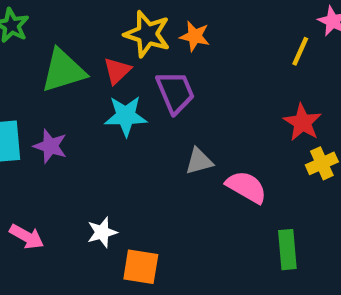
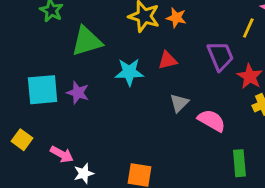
red triangle: (117, 71) -> (167, 60), moved, turned 30
purple trapezoid: (175, 92) -> (220, 56), moved
gray triangle: (199, 161) -> (179, 103), turned -30
white star: (102, 232) -> (84, 173), moved

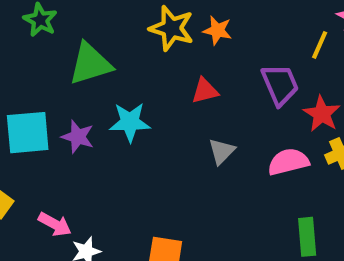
cyan star: (129, 72) -> (130, 122), moved
pink semicircle: (212, 121) -> (288, 162), moved, turned -44

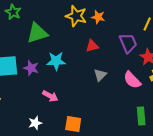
pink semicircle: (288, 162) -> (132, 80), turned -120
pink arrow: (55, 224) -> (50, 96), moved

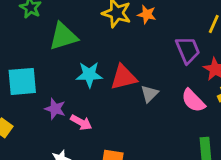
red triangle: (92, 46) -> (123, 77), moved, size x1.5
purple star: (31, 68) -> (55, 109), moved

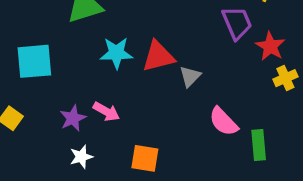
pink semicircle: (193, 101) -> (224, 122), moved
purple star: (55, 109) -> (73, 118), moved, turned 30

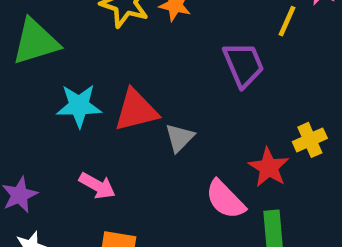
red star: (270, 46) -> (269, 167), moved
pink arrow: (106, 112) -> (97, 186), moved

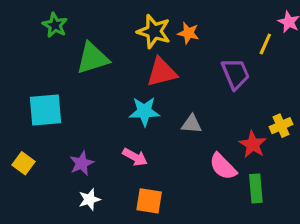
cyan star: (79, 106) -> (144, 111), moved
red triangle: (136, 110) -> (162, 72), moved
gray triangle: (180, 138) -> (192, 124), turned 50

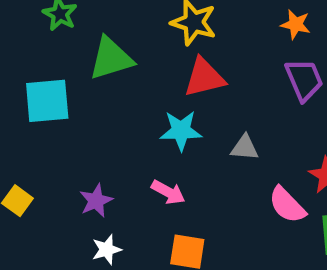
orange star: (188, 33) -> (296, 24), moved
cyan square: (46, 110) -> (47, 101), moved

